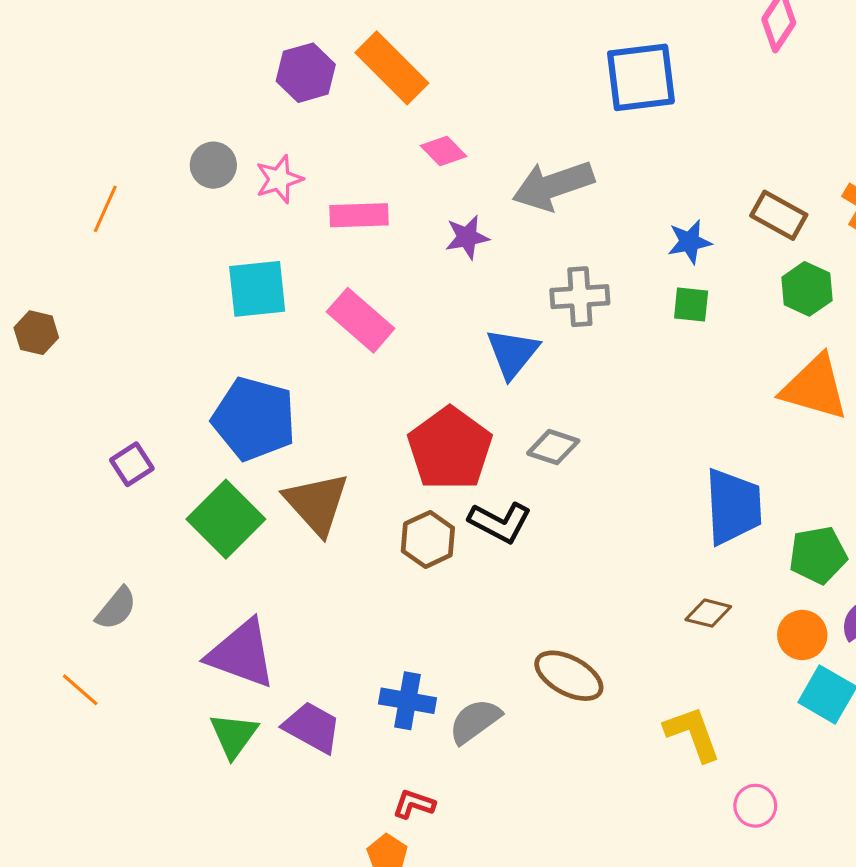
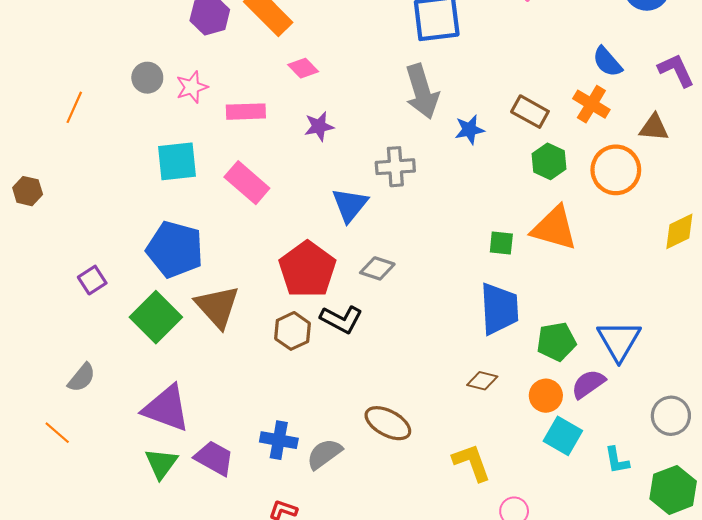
gray arrow: (553, 185) -> (422, 91), moved, turned -88
green square: (691, 304) -> (501, 243), moved

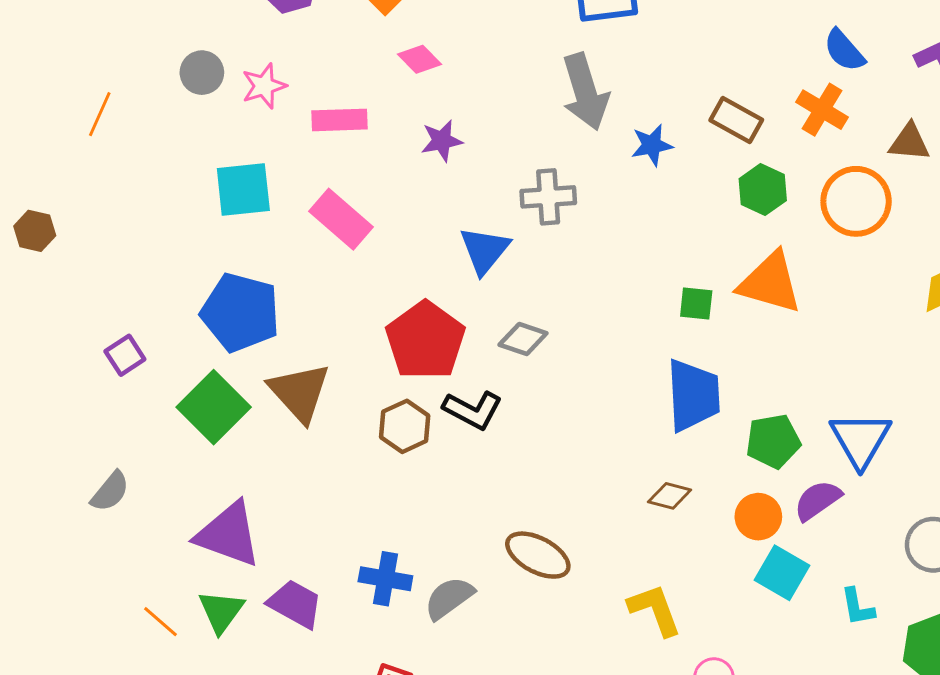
orange line: (57, 433) -> (160, 622), moved

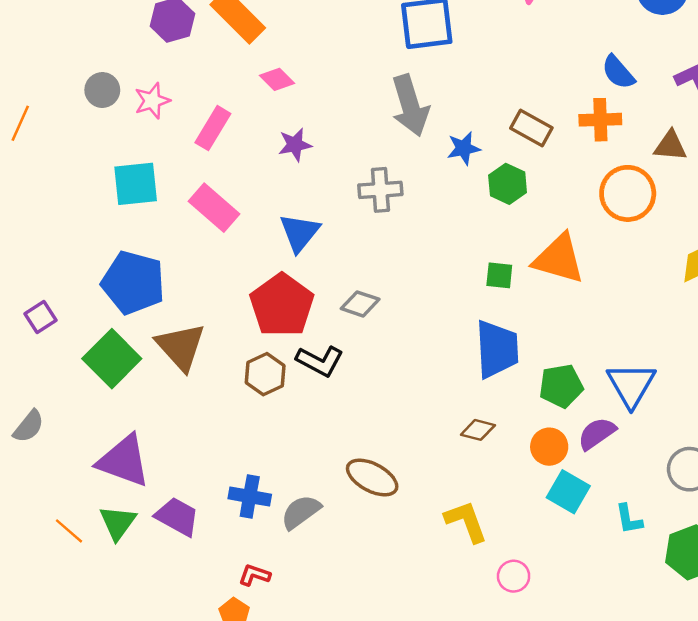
orange cross: (822, 110) -> (600, 120), turned -33
pink rectangle: (340, 120) -> (213, 128), turned -57
green hexagon: (763, 190) -> (508, 184), moved
blue triangle: (485, 250) -> (300, 233), moved

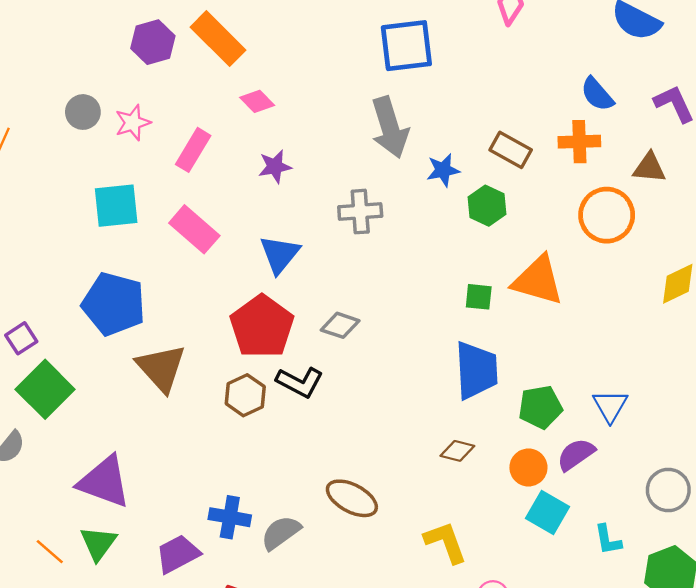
green square: (112, 359) -> (45, 389), moved
blue triangle: (631, 385) -> (610, 406), size x0.7
purple trapezoid: (177, 517) -> (178, 554), moved, turned -57

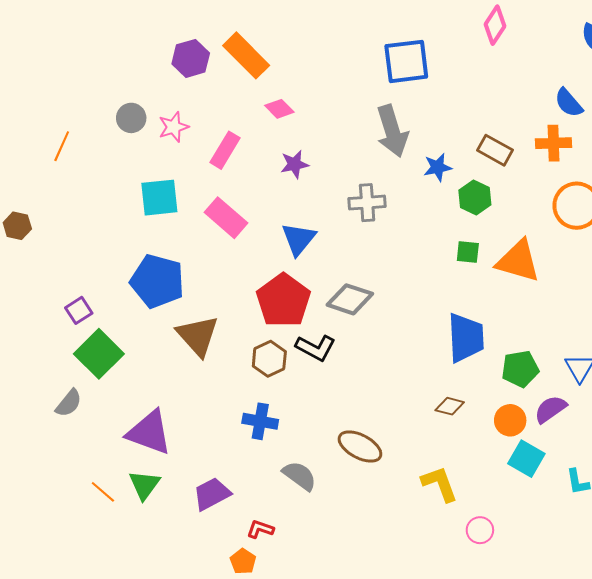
green square: (479, 297) -> (468, 252), moved
gray diamond: (340, 325) -> (350, 299), size x1.4
blue cross: (230, 517) -> (260, 421), moved
gray semicircle: (281, 533) -> (300, 476), turned 72

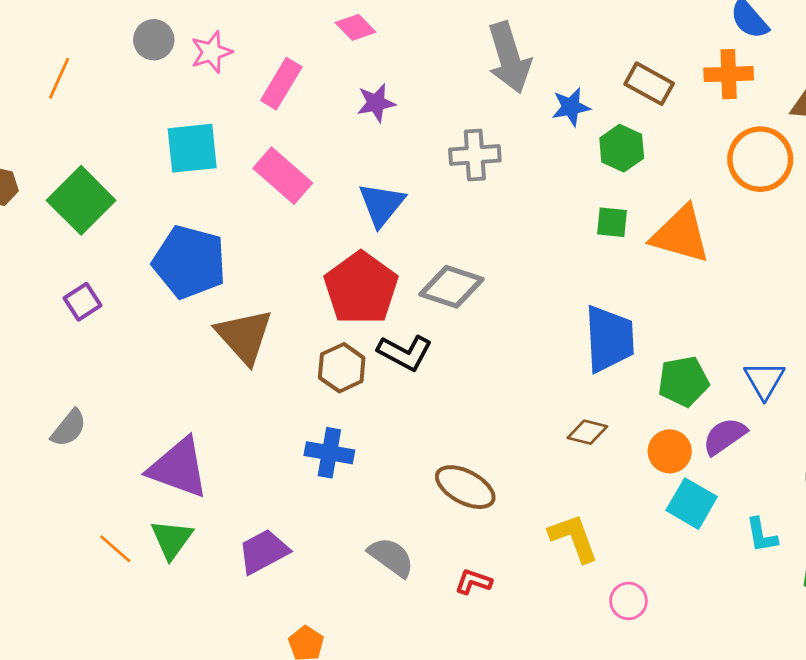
green square: (99, 354) -> (81, 200), moved
gray semicircle: (300, 476) -> (391, 557), moved
red L-shape: (260, 529) -> (473, 582), moved

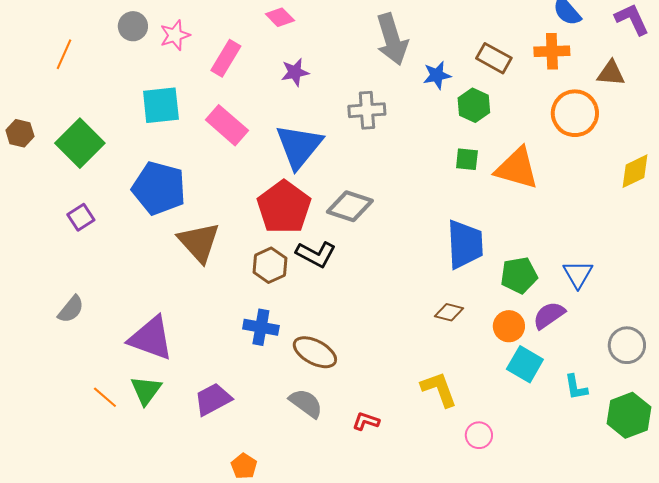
blue triangle: (382, 204) -> (299, 146), size x1.4
brown ellipse: (465, 487) -> (315, 352), moved

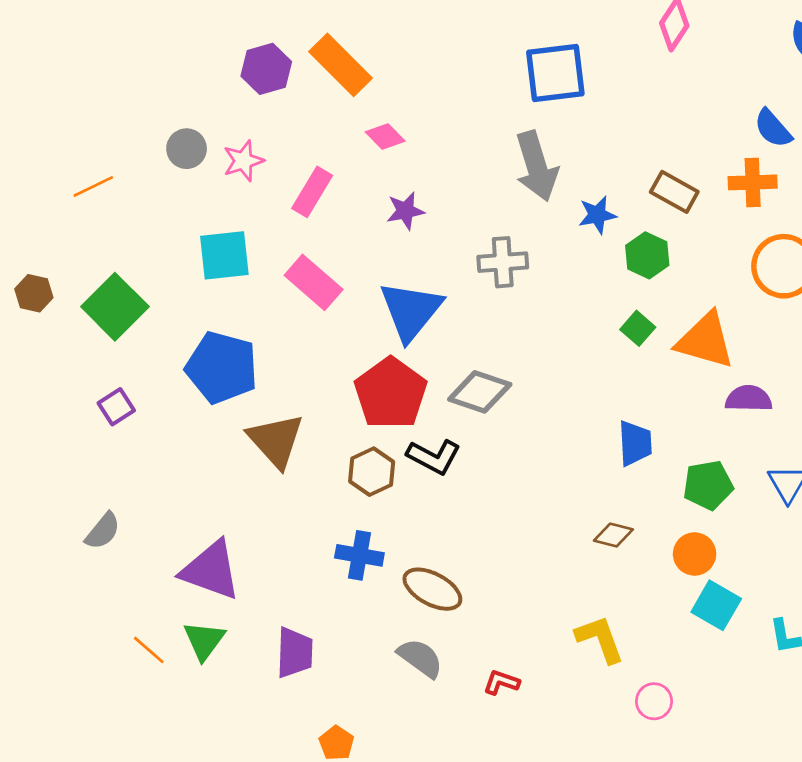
orange line: (64, 54) -> (93, 186), turned 40
green square: (467, 159) -> (638, 328), turned 35
blue trapezoid: (465, 244) -> (635, 443), size x0.7
purple semicircle: (549, 315) -> (749, 399), moved, turned 36
purple trapezoid: (213, 399) -> (295, 653), turned 120

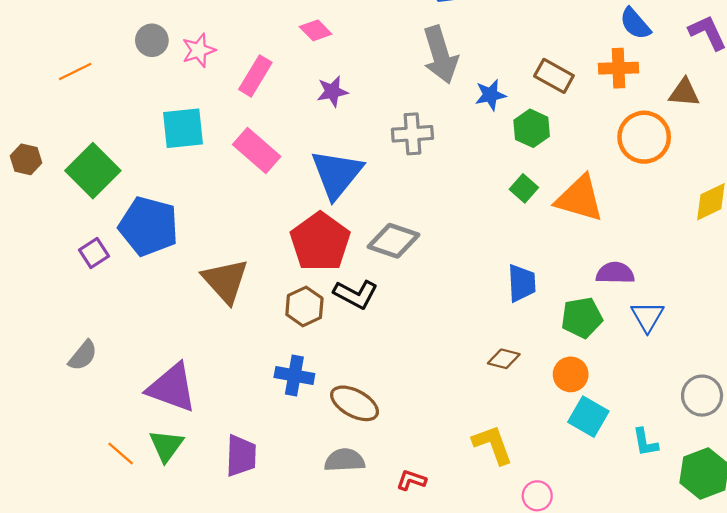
blue pentagon: (222, 368) -> (149, 226), moved
purple semicircle: (749, 399) -> (615, 273), moved
gray semicircle: (420, 658) -> (345, 460), turned -39

